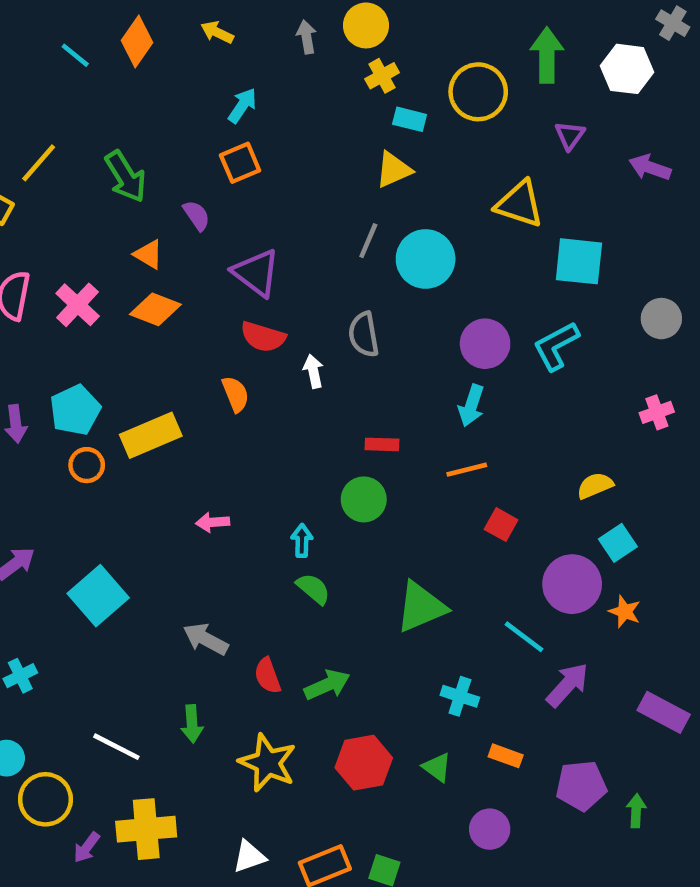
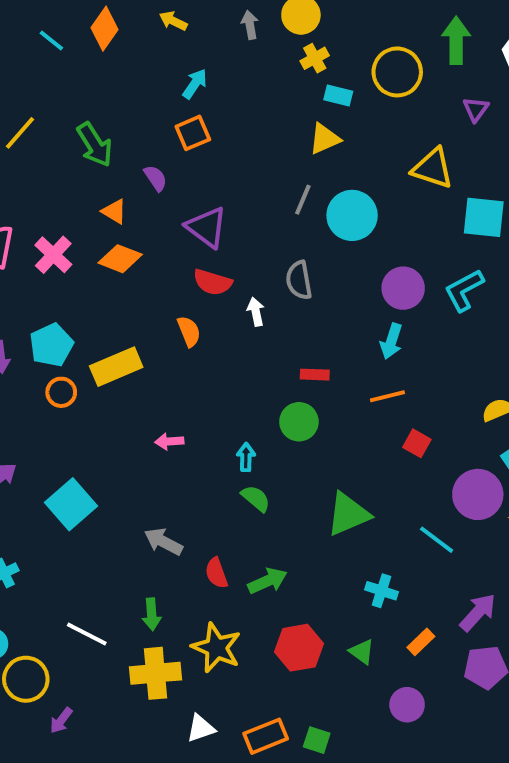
purple arrow: (567, 685) -> (478, 612), moved
orange rectangle: (506, 756) -> (421, 642), turned -64
yellow cross: (146, 829) -> (156, 673), moved

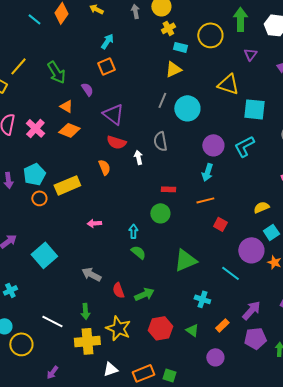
purple arrow: (61, 720) -> (52, 372), moved

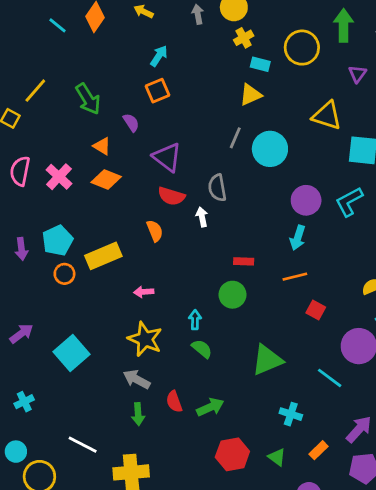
gray semicircle: (160, 141) -> (217, 188), moved
pink arrow: (94, 223) -> (144, 292), moved
green arrow: (85, 311) -> (138, 414), moved
yellow star: (118, 328) -> (145, 339), moved

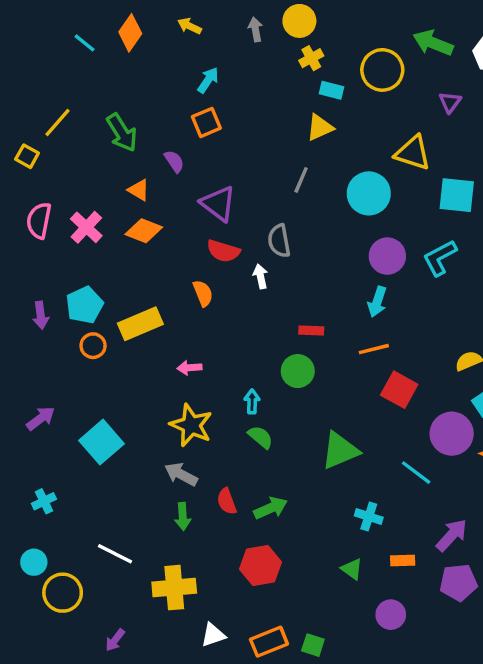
green arrow: (344, 25) -> (433, 43), turned -68
cyan circle: (270, 149) -> (369, 193), moved
red square: (316, 310) -> (399, 390), size x1.5
orange rectangle: (319, 450) -> (403, 561), turned 42
red hexagon: (232, 454) -> (260, 566), moved

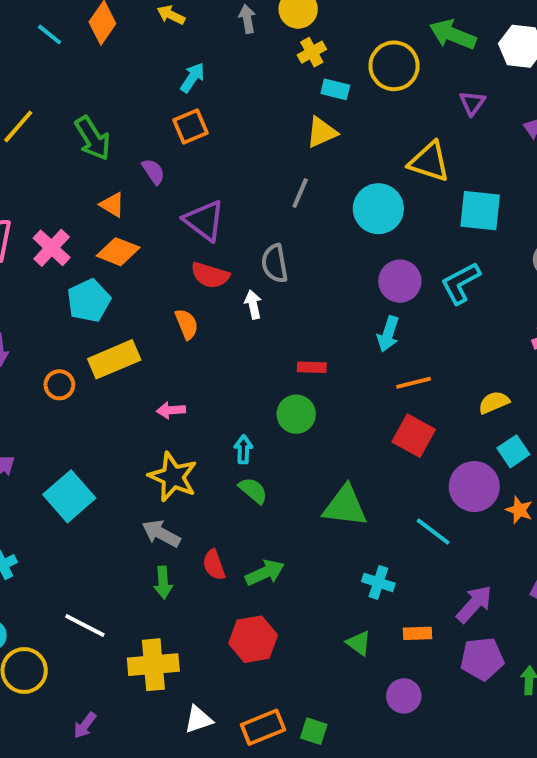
cyan pentagon: (85, 305) -> (89, 301), moved
orange line: (374, 349) -> (414, 383), moved
green triangle: (340, 451) -> (345, 506), turned 30

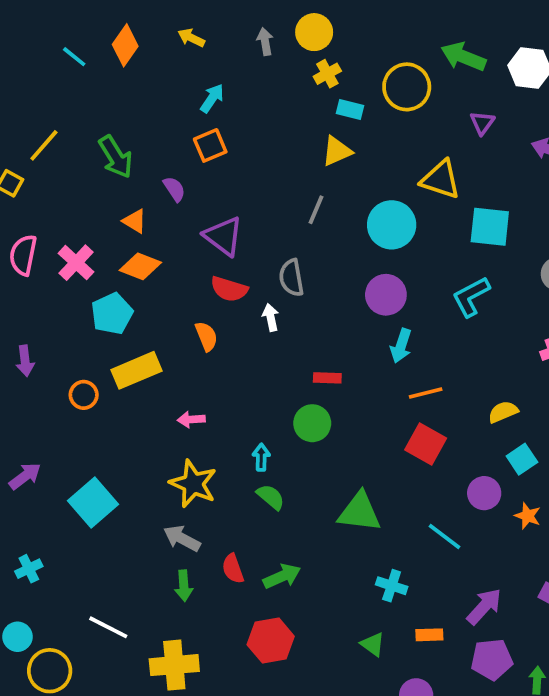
purple circle: (400, 281) -> (386, 295), moved
purple circle: (474, 487) -> (484, 493), size x0.7

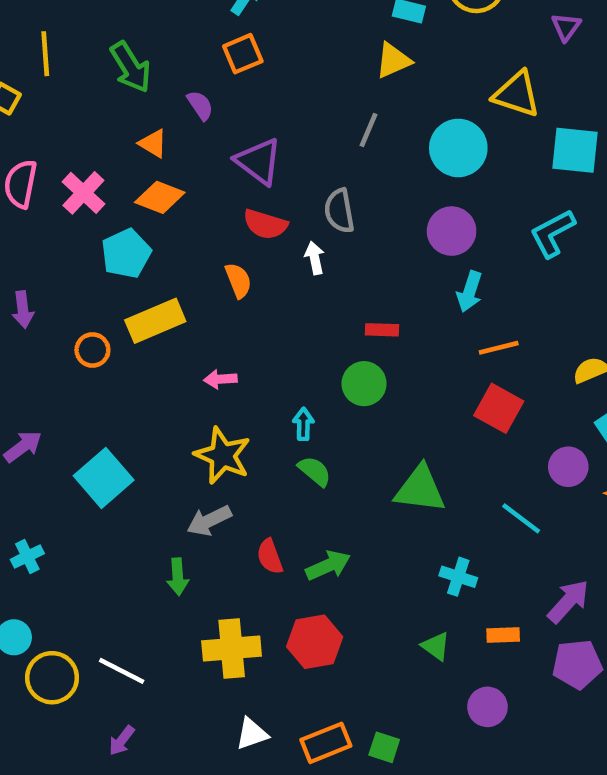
yellow line: (44, 145) -> (45, 54), turned -45
gray arrow: (182, 538) -> (209, 521), turned -54
green arrow: (184, 586) -> (178, 577), moved
white line: (108, 627) -> (122, 671), moved
yellow cross: (174, 665) -> (232, 649), moved

